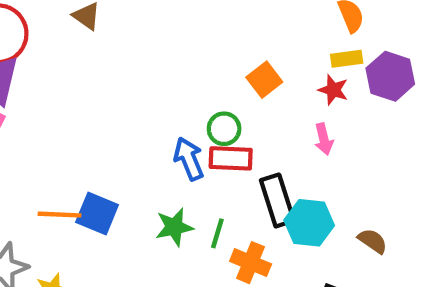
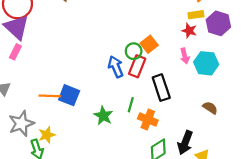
orange square: (264, 80) -> (149, 44), moved
red rectangle: (231, 158) -> (137, 66), turned -70
cyan hexagon: (309, 223) -> (206, 63), moved
green star: (174, 227) -> (103, 116), moved, turned -30

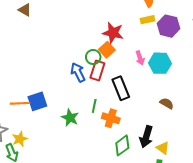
red star: (189, 31) -> (113, 33), moved, size x1.5
blue square: (69, 95) -> (37, 101), turned -36

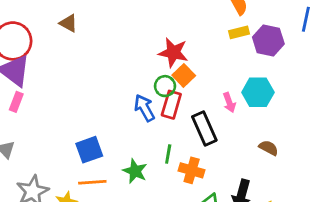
red star: (113, 33) -> (173, 53), moved
pink arrow: (140, 58) -> (229, 103), moved
orange line: (20, 103) -> (92, 182), moved

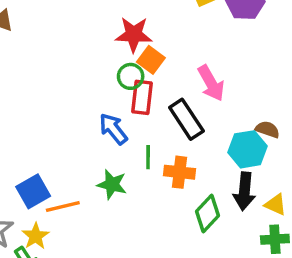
cyan hexagon: (258, 92) -> (248, 149), moved
pink arrow: (229, 103) -> (211, 83), size x1.5
blue arrow: (144, 108) -> (113, 129), moved
blue square: (89, 150) -> (33, 191), moved

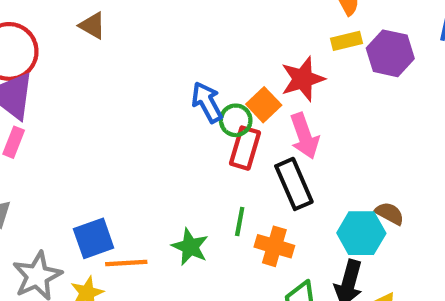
red star: (134, 34) -> (303, 79), moved, turned -30
pink arrow: (211, 83) -> (304, 136), moved
blue arrow: (113, 129) -> (207, 102), moved

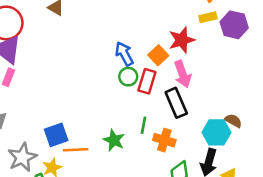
green circle: (236, 120) -> (128, 77), moved

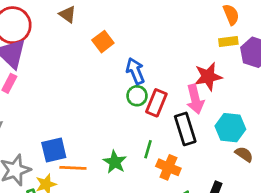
red star: (182, 40) -> (208, 77), moved
orange square: (158, 55) -> (103, 42), moved
cyan hexagon: (216, 132) -> (230, 128), moved

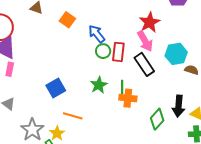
blue square: (54, 150) -> (56, 88), moved
green star: (115, 162) -> (99, 85), moved, turned 30
orange cross: (168, 167) -> (128, 98), moved
orange line: (73, 168) -> (73, 116), turned 30

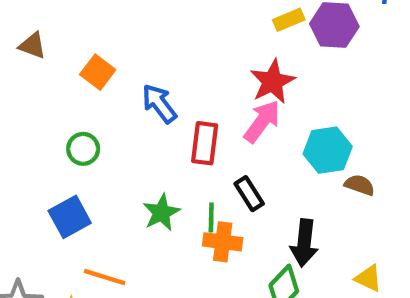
pink arrow: (145, 41) -> (262, 121), turned -115
green circle: (103, 51) -> (83, 149), moved
black rectangle: (144, 64) -> (249, 194), moved, size x0.7
black arrow: (178, 106) -> (304, 243), moved

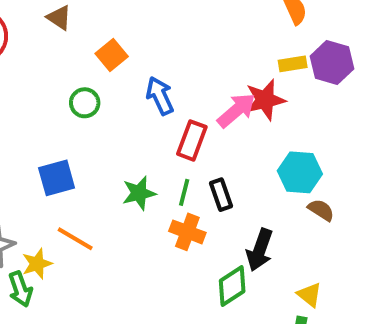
yellow rectangle: (289, 20) -> (293, 64), moved
pink arrow: (262, 121) -> (236, 110), moved
green circle: (83, 149) -> (85, 103), moved
green line: (211, 217) -> (184, 192), moved

